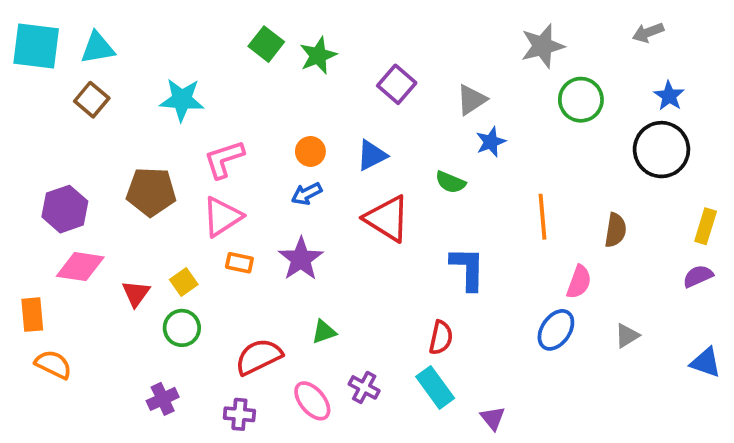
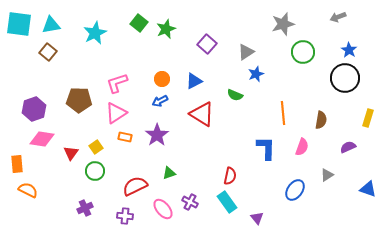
cyan star: (182, 100) -> (95, 33), moved, turned -30
blue L-shape: (468, 269) -> (266, 148), moved
purple semicircle: (698, 276) -> (348, 147), moved
blue ellipse: (556, 330) -> (295, 190), moved

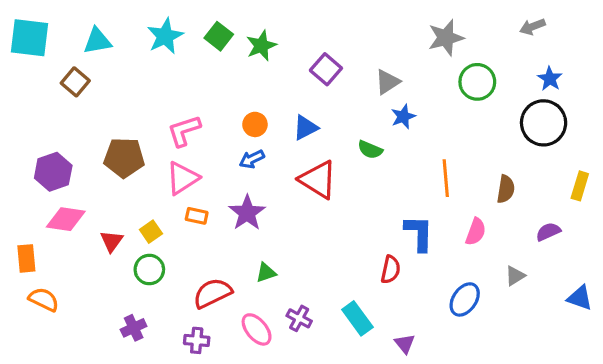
cyan triangle: (51, 25) -> (97, 41), moved
cyan star: (95, 33) -> (165, 36), moved
red semicircle: (230, 176) -> (391, 270), moved

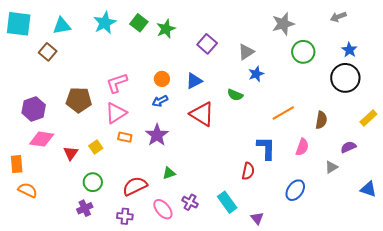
orange line: (446, 178) -> (283, 113), turned 65
yellow rectangle: (580, 186) -> (368, 118), turned 30
green circle: (149, 270) -> (93, 182), moved
gray triangle: (515, 276) -> (331, 167), moved

